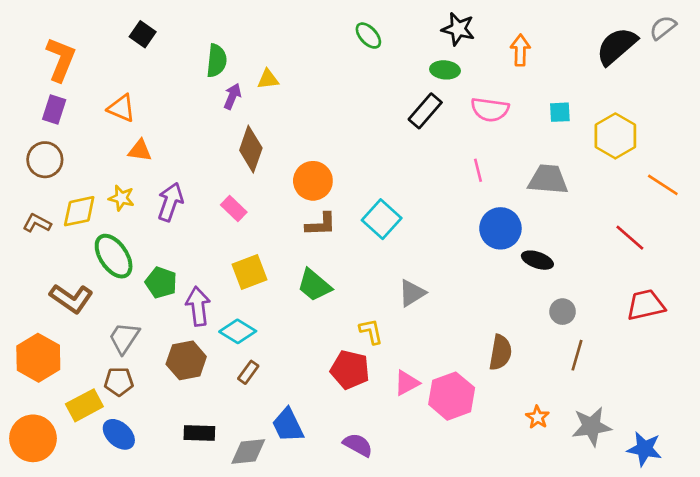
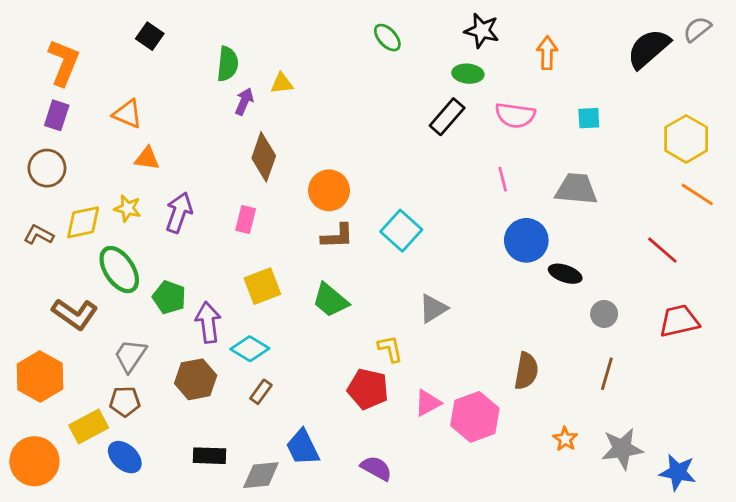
yellow hexagon: (615, 136) -> (686, 139), moved
pink rectangle: (234, 209) -> (246, 220), turned 60
gray circle: (563, 312) -> (604, 314), moved

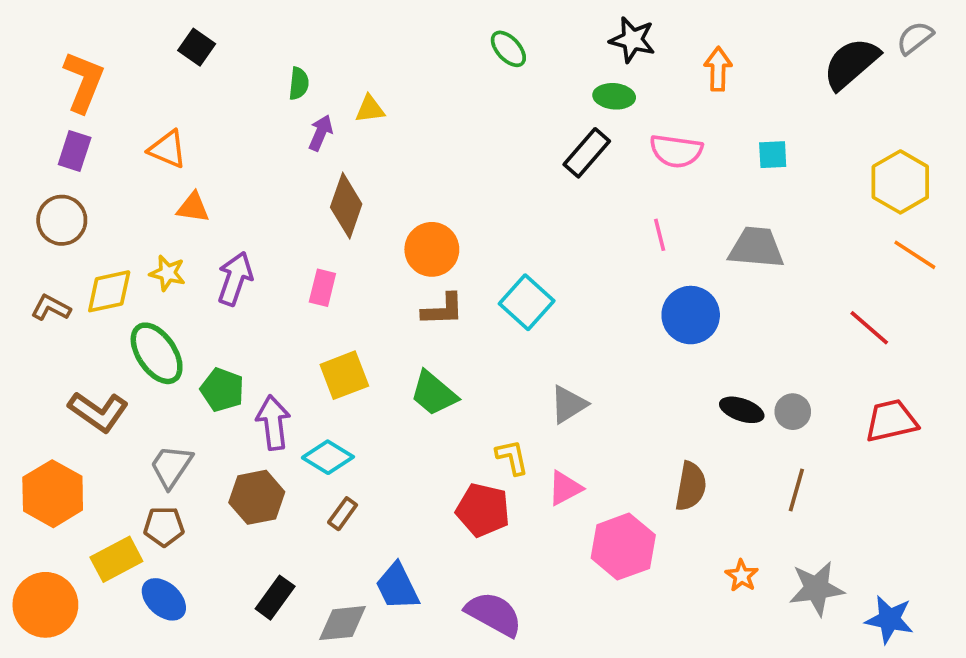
green semicircle: (228, 64) -> (299, 84), size x0.7
black ellipse: (565, 274) -> (742, 410), moved
pink triangle: (428, 403) -> (565, 488), moved
black rectangle: (210, 456) -> (275, 598), turned -56
purple semicircle: (376, 468) -> (494, 614), size x1.4

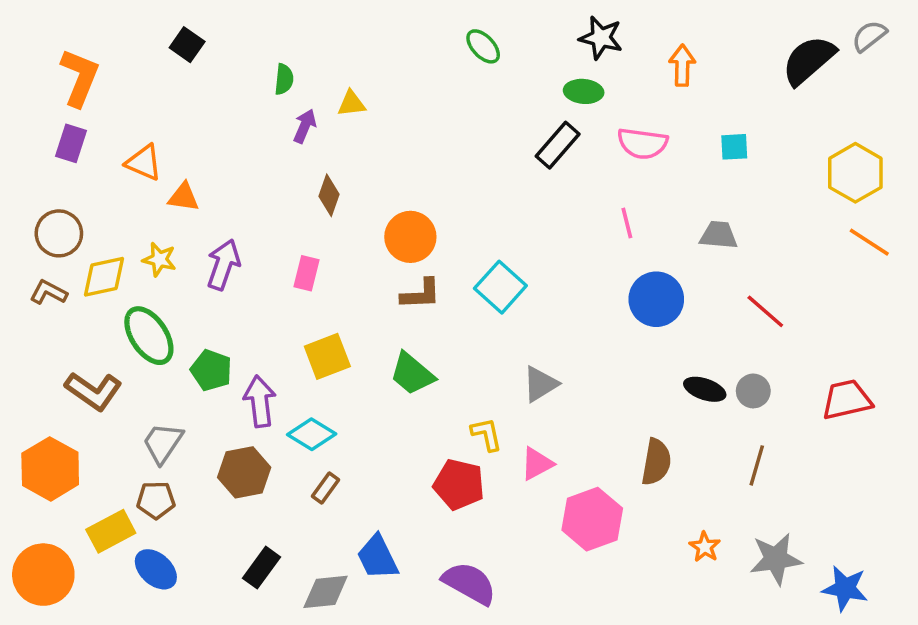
orange triangle: (168, 149) -> (144, 162), moved
brown diamond: (346, 206) -> (329, 195), size x0.7
brown circle: (62, 220) -> (59, 233), moved
gray trapezoid: (756, 248) -> (719, 235), size x0.7
red line: (869, 328) -> (765, 311), moved

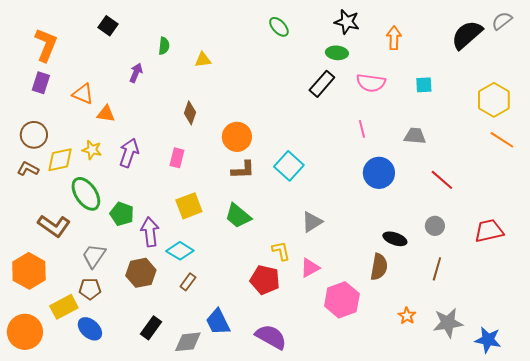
purple arrow: (305, 126) -> (136, 73), moved
black ellipse: (705, 389) -> (395, 239), moved

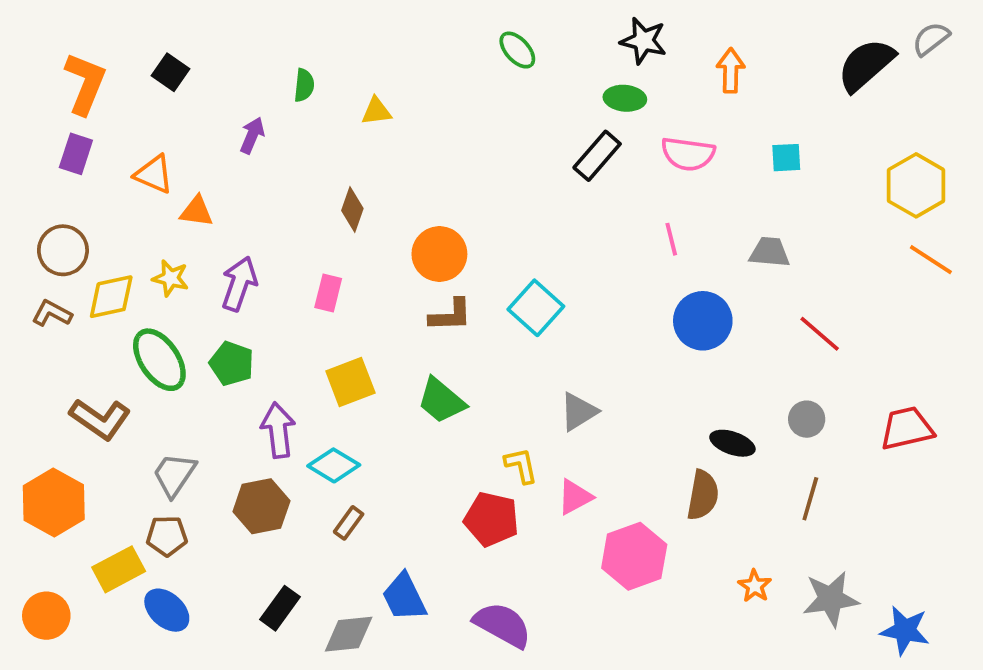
black square: (108, 26) -> (171, 72), moved
green pentagon: (122, 214) -> (232, 363), moved
orange circle: (25, 332) -> (46, 616), size x0.7

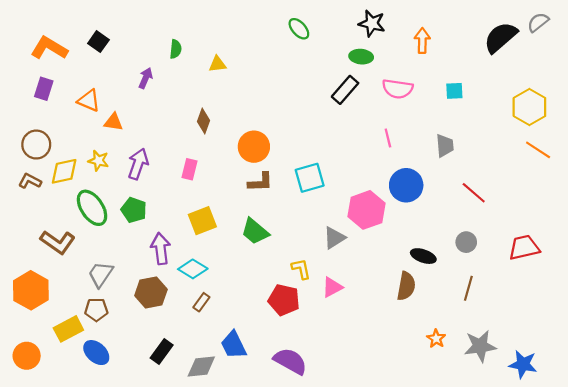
orange L-shape: (85, 83) -> (49, 48), turned -81
gray trapezoid: (770, 252) -> (445, 146), turned 80
cyan square: (536, 308) -> (310, 178), turned 32
pink hexagon: (634, 556) -> (366, 210), moved

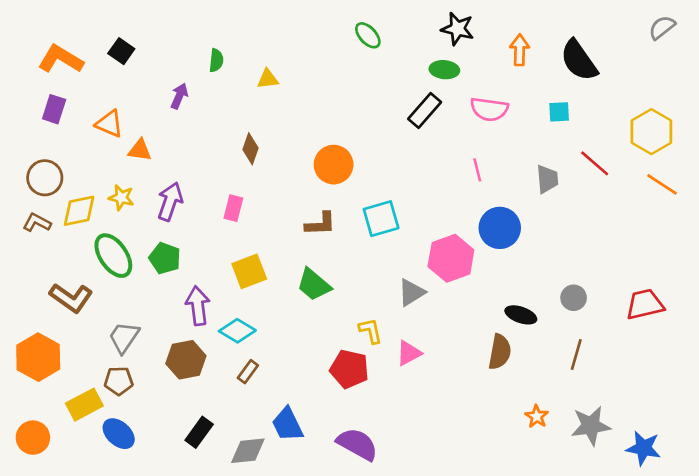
black semicircle: (501, 37) -> (579, 60), moved, turned -84
orange circle: (254, 147) -> (334, 165), moved
red line: (474, 193) -> (595, 163), moved

